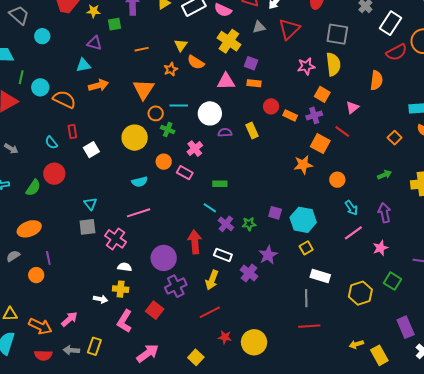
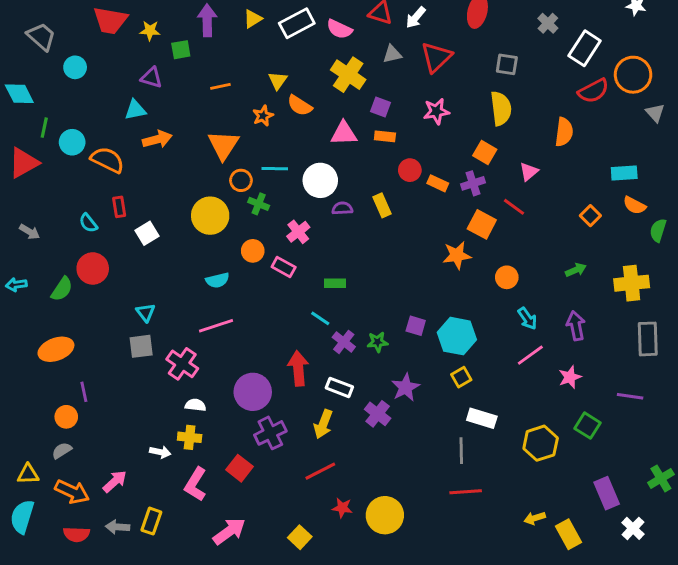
gray square: (337, 34) -> (507, 64), size x0.7
pink star: (306, 66) -> (436, 111), moved
gray semicircle: (13, 256) -> (62, 451), moved

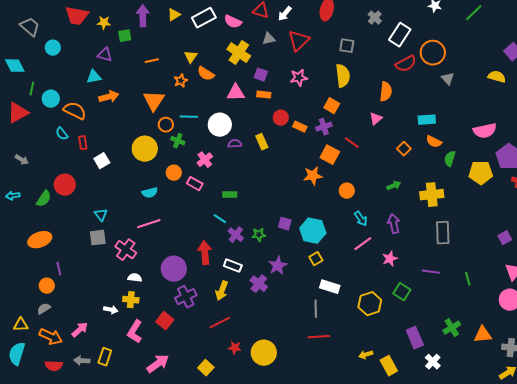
pink triangle: (529, 172) -> (376, 119), moved
cyan semicircle: (88, 223) -> (62, 134), moved

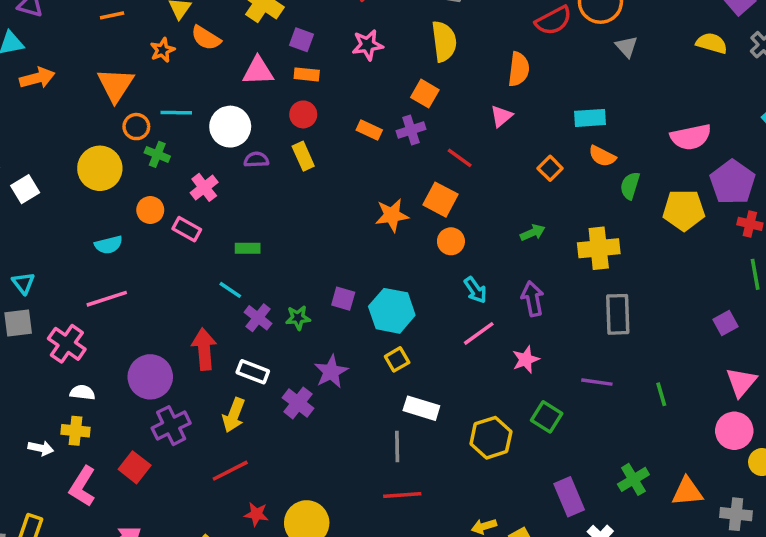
red circle: (281, 118) -> (303, 114), moved
orange square: (330, 155) -> (441, 200), moved

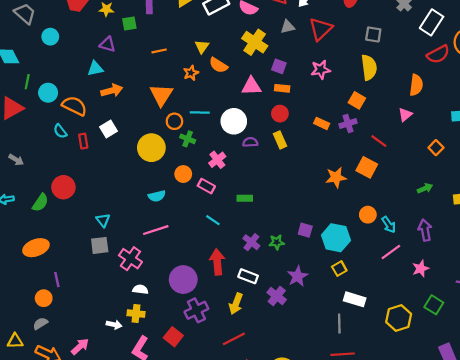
white square: (25, 189) -> (109, 129), moved
orange circle: (451, 241) -> (368, 215), moved
cyan line: (230, 290) -> (213, 220), moved

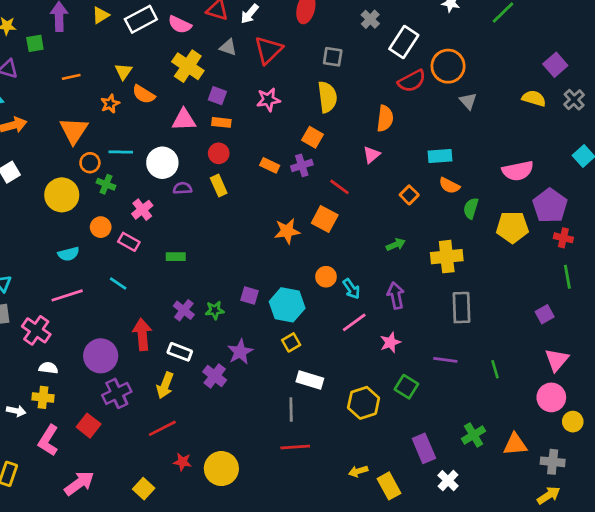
gray triangle: (288, 27) -> (228, 47), turned 32
cyan line: (213, 220) -> (118, 283), moved

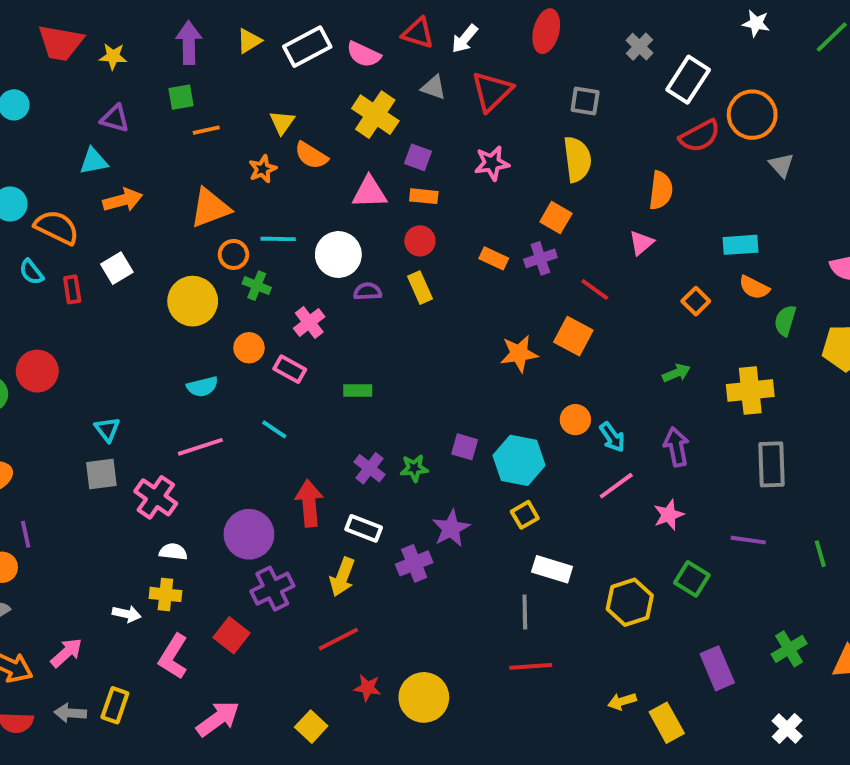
green square: (35, 43) -> (181, 97), moved
orange triangle: (74, 131) -> (210, 208), turned 36
purple cross: (215, 376) -> (414, 563), turned 30
white cross: (448, 481) -> (787, 729), moved

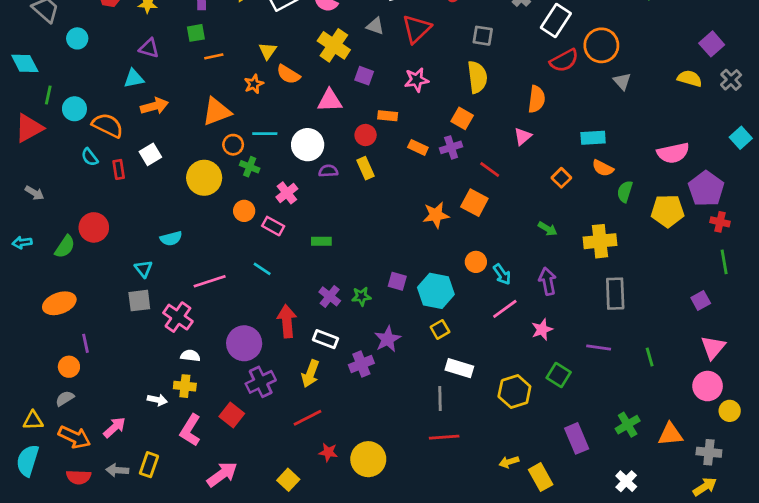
orange rectangle: (424, 196) -> (388, 116), moved
green arrow: (676, 373) -> (548, 229), turned 54
cyan semicircle: (202, 387) -> (171, 238), moved

